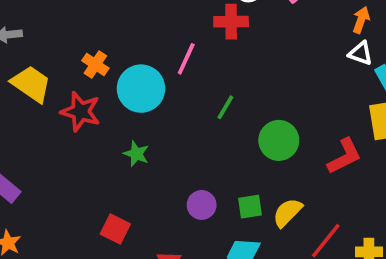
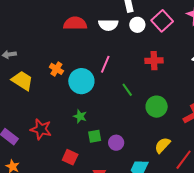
red cross: (231, 22) -> (154, 61), moved
green line: (225, 107) -> (127, 90), turned -64
red star: (81, 112) -> (41, 129), moved
green square: (250, 207) -> (95, 136), moved

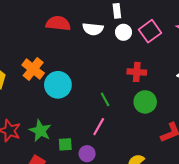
pink line: (105, 64) -> (99, 127), moved
orange cross: (56, 69) -> (33, 69), size x1.5
green circle: (157, 107) -> (145, 102), moved
green star: (80, 116) -> (40, 131), moved, size x1.5

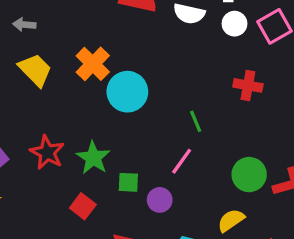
green circle: (145, 102) -> (249, 175), moved

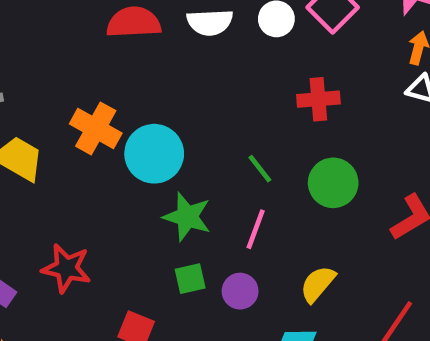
green star: (93, 158) -> (187, 217), moved
green circle: (249, 175) -> (333, 183), moved
yellow semicircle: (231, 220) -> (318, 284), moved

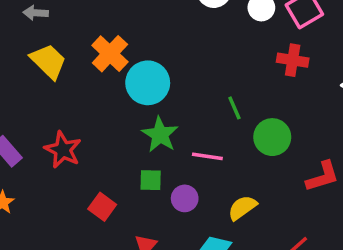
red cross: (318, 99) -> (293, 60), moved
green line: (260, 169) -> (234, 108), moved
pink line: (256, 229) -> (207, 156), turned 64

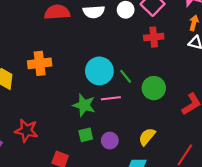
orange cross: (110, 54) -> (40, 63), turned -35
cyan circle: (148, 83) -> (99, 71), moved
pink line: (207, 156) -> (111, 98), moved

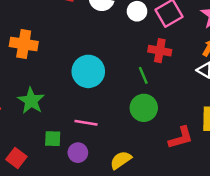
green line: (126, 76) -> (143, 75), moved
pink line: (111, 98) -> (86, 123), moved
green star: (84, 105) -> (31, 101), moved

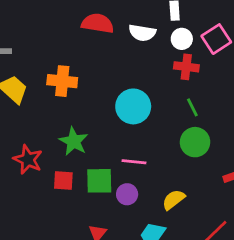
red cross: (160, 51) -> (186, 67), moved
green square: (53, 139) -> (99, 181), size x1.5
red square: (16, 158) -> (63, 181), moved, turned -30

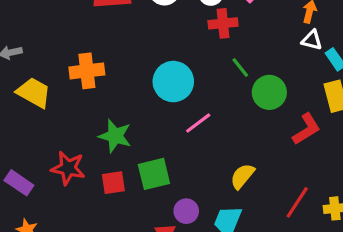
green circle: (195, 142) -> (269, 92), moved
pink line: (134, 162) -> (198, 123), moved, turned -30
purple circle: (127, 194) -> (186, 211), moved

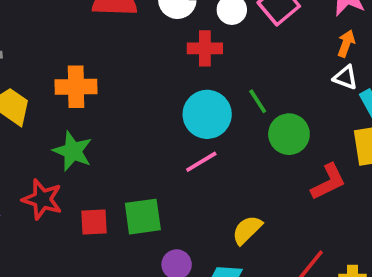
red cross: (223, 23) -> (205, 48), moved
cyan circle: (173, 82) -> (207, 114), moved
green star: (115, 136) -> (73, 151), moved

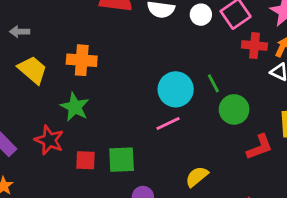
red cross: (205, 48) -> (254, 46), moved

